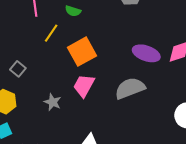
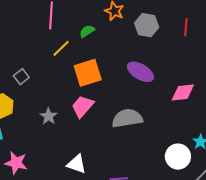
green semicircle: (73, 11) -> (87, 31), turned 119
purple ellipse: (146, 53) -> (140, 72), moved

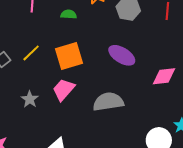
green semicircle: (87, 31) -> (69, 14), turned 35
yellow line: (61, 48) -> (31, 53), moved

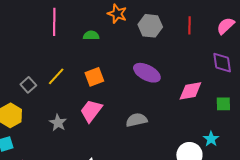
orange square: (69, 56) -> (94, 77), size x0.7
gray semicircle: (108, 102) -> (136, 120), size x0.7

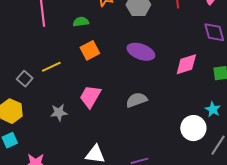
yellow line: (56, 76) -> (51, 67), turned 30
orange square: (94, 77) -> (90, 50), moved
gray star: (58, 123) -> (59, 112), turned -30

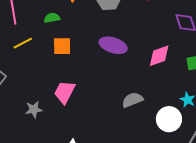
orange square: (90, 50) -> (62, 46), turned 30
yellow line: (51, 67) -> (23, 43), moved
gray semicircle: (136, 100) -> (132, 100), moved

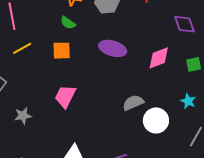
green semicircle: (52, 18) -> (68, 23), moved, turned -133
gray star: (34, 109) -> (23, 116), moved
white circle: (169, 119) -> (156, 120), moved

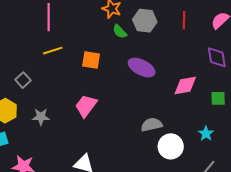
green semicircle: (68, 23) -> (120, 31), moved

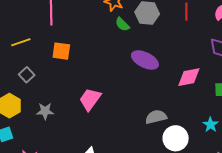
yellow line: (53, 51) -> (21, 42), moved
orange square: (91, 60) -> (61, 51), moved

